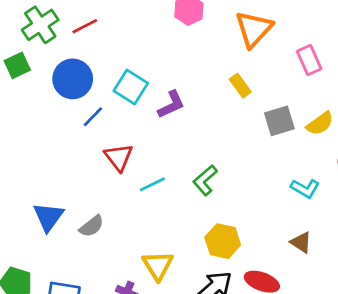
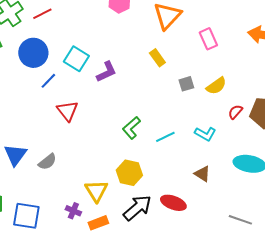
gray square: (279, 121) -> (186, 84), size x0.7
cyan line: (152, 184) -> (165, 137), moved
yellow hexagon: (223, 241) -> (129, 173), moved

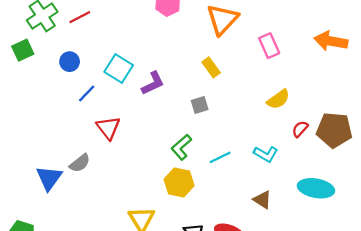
blue circle: (33, 53) -> (70, 62), size x0.6
gray square: (186, 84) -> (200, 105), moved
gray semicircle: (47, 162) -> (80, 163), moved
yellow hexagon: (129, 173) -> (179, 183), moved

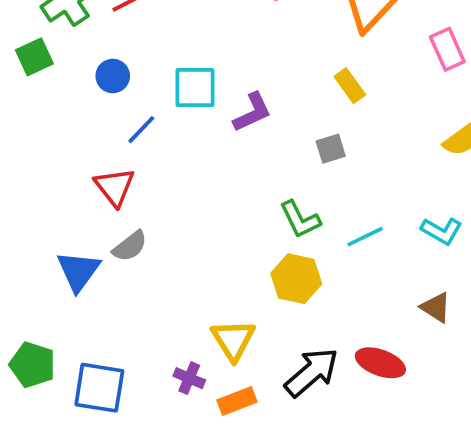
cyan square: (119, 68) -> (195, 87), turned -32
red triangle: (108, 128) -> (115, 187), moved
green L-shape: (181, 147) -> (300, 219), turned -75

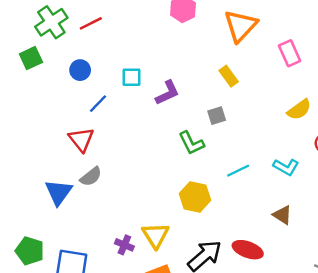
cyan square: (195, 87) -> (132, 77), size x0.7
green L-shape: (300, 219) -> (191, 143), moved
purple cross: (189, 378) -> (124, 245), moved

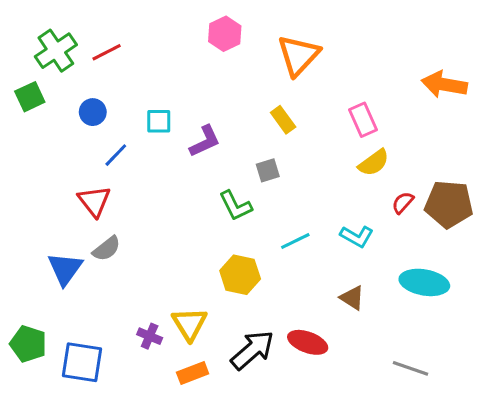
pink rectangle: (290, 53) -> (363, 120), moved

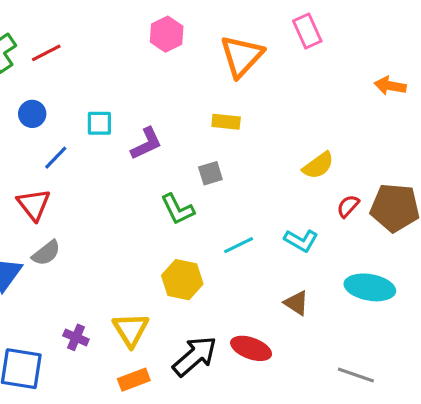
orange arrow: (444, 84) -> (390, 86), size x0.7
yellow rectangle: (283, 120) -> (226, 122), turned -48
pink rectangle: (363, 120) -> (307, 31), moved
purple cross: (150, 336) -> (76, 337), moved

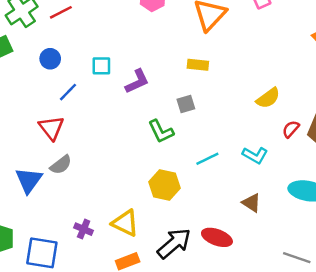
yellow triangle: (131, 330) -> (125, 223), turned -32

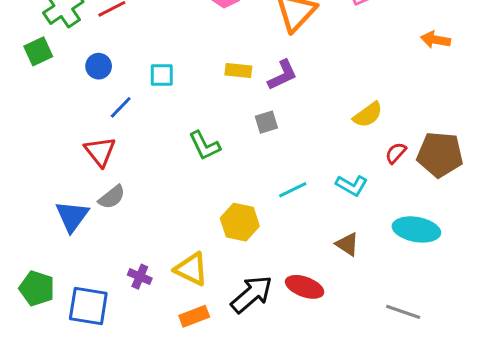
yellow rectangle: (198, 65) -> (238, 71), moved
purple L-shape: (137, 81) -> (283, 75), moved
green L-shape: (161, 131) -> (205, 146), moved

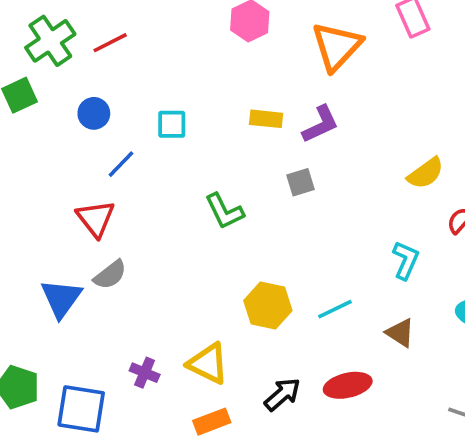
cyan L-shape: (352, 185) -> (406, 260), turned -96
cyan line: (293, 190) -> (335, 309), moved
red ellipse: (305, 287) -> (348, 385), turned -33
black arrow: (252, 294) -> (282, 394), size x0.7

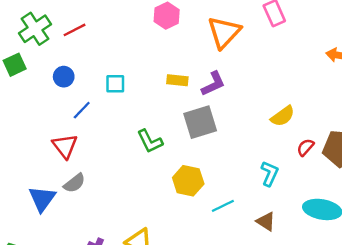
gray square: (301, 182) -> (200, 122), size x1.8
yellow hexagon: (268, 306) -> (188, 181), moved

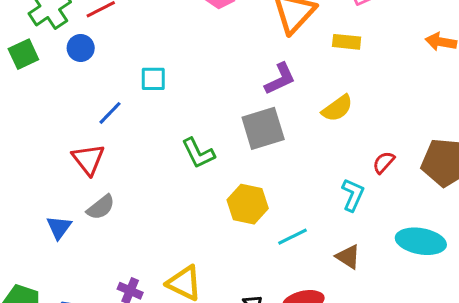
blue circle: (64, 77) -> (81, 48), moved
yellow rectangle: (177, 80) -> (347, 42), moved
yellow semicircle: (283, 116) -> (337, 108), moved
red semicircle: (305, 147) -> (384, 162), moved
blue triangle: (42, 199) -> (59, 227), size x0.7

